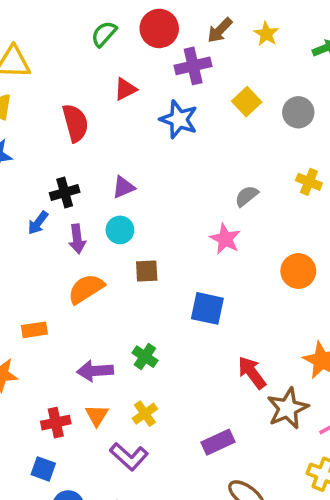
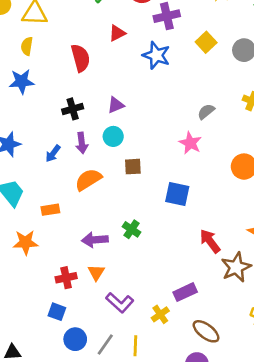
blue arrow: (38, 223) -> (53, 153), moved
yellow cross: (145, 414) -> (160, 314), moved

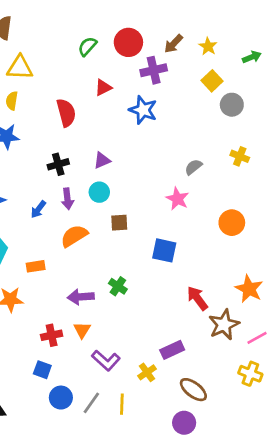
yellow square: (206, 42) -> (212, 81), moved

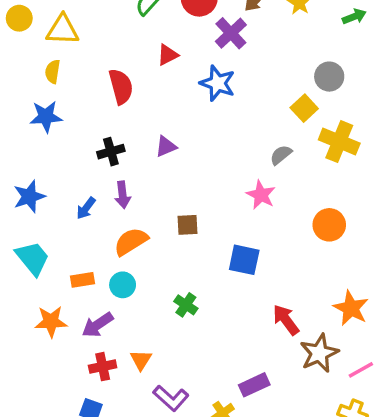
purple cross: (154, 70) -> (231, 33), turned -30
yellow square: (212, 81) -> (304, 108), moved
yellow cross: (240, 156) -> (339, 142), size x1.6
cyan circle: (99, 192) -> (123, 285), moved
purple arrow: (81, 297) -> (98, 325), moved, turned -30

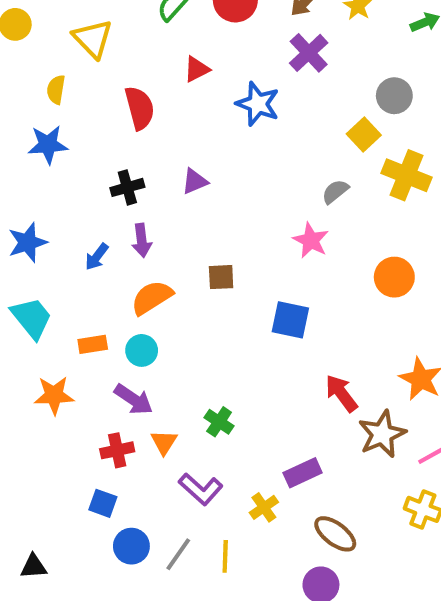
yellow triangle: (63, 30) -> (93, 39), moved, turned 44
purple cross: (231, 33) -> (309, 53), moved
green cross: (186, 305) -> (219, 422), moved
purple arrow: (98, 325) -> (133, 399), moved, turned -112

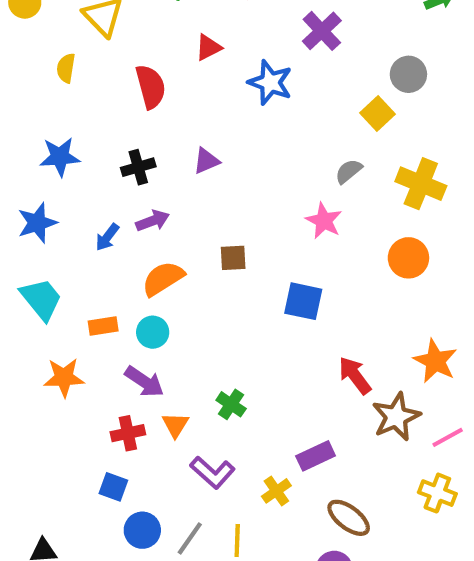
blue star: (48, 145) -> (60, 157), moved
yellow cross: (407, 175) -> (421, 184), moved
purple arrow: (142, 240) -> (153, 221), turned -104

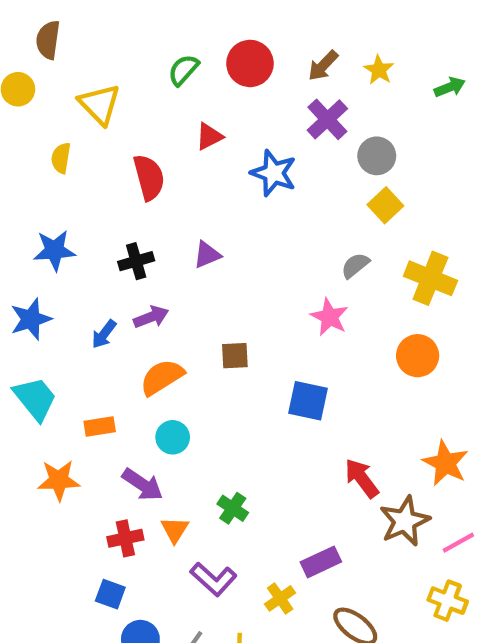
gray circle: (408, 74) -> (377, 156), moved
cyan circle: (153, 332) -> (173, 437), moved

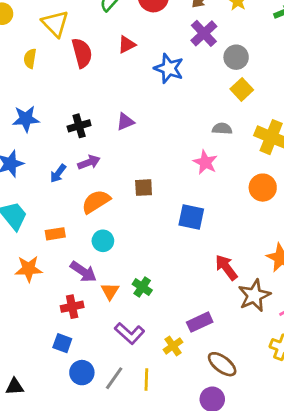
red semicircle: (149, 177) -> (82, 53), moved
gray semicircle: (355, 265) -> (222, 129), turned 42
orange triangle: (175, 530) -> (110, 291), moved

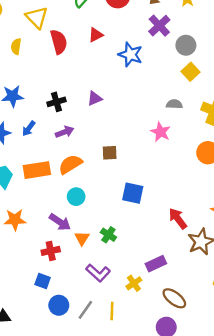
blue arrow: (58, 174) -> (29, 128), moved
blue square: (191, 217) -> (133, 193), moved
orange rectangle: (55, 234) -> (37, 170), moved, size x1.6

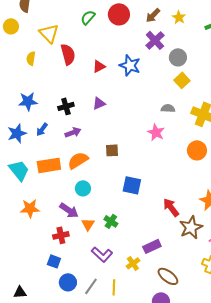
red triangle: (96, 35) -> (99, 66), moved

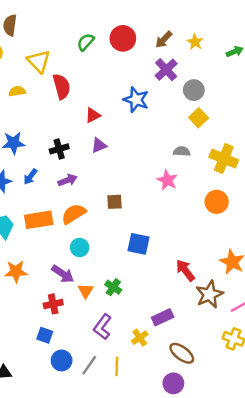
yellow semicircle: (31, 58) -> (17, 91), turned 72
red triangle: (99, 66) -> (93, 115), moved
purple L-shape: (102, 254) -> (102, 327), turned 85

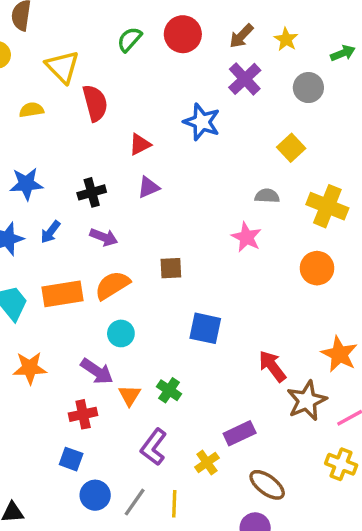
gray circle: (194, 90) -> (308, 88), moved
purple arrow: (68, 180) -> (104, 237), turned 42

